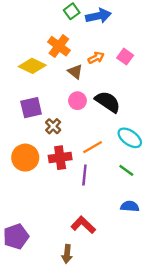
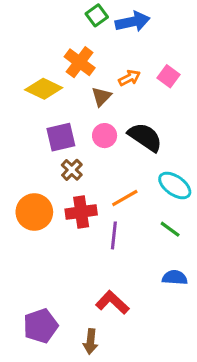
brown triangle: (75, 72) -> (101, 97), turned 35
purple square: (31, 108) -> (61, 137), moved
purple pentagon: (16, 237) -> (41, 326), moved

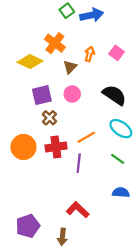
orange arrow: (130, 78) -> (89, 54), turned -48
black semicircle: (145, 137) -> (114, 95), moved

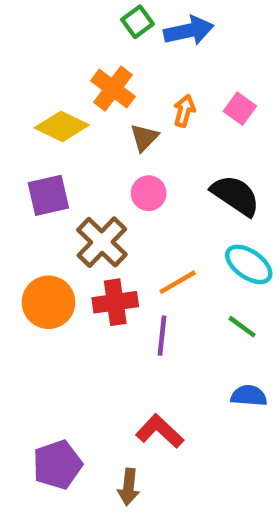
purple square: (42, 95) -> (48, 195), moved
brown cross: (49, 118) -> (102, 242), size x1.6

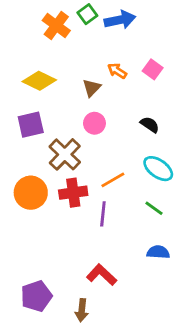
orange cross: (113, 89) -> (56, 25), moved
orange arrow: (184, 111) -> (117, 71), turned -72
black semicircle: (235, 195) -> (150, 125), size x0.6

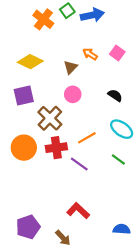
purple line: (103, 214) -> (79, 164), turned -60
blue semicircle: (158, 252) -> (122, 229), moved
brown arrow: (82, 310) -> (63, 238), turned -49

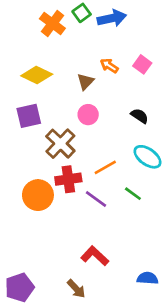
orange circle: (24, 148) -> (38, 195), moved
green line: (118, 160) -> (133, 194), moved
purple pentagon: (28, 227) -> (19, 287), moved

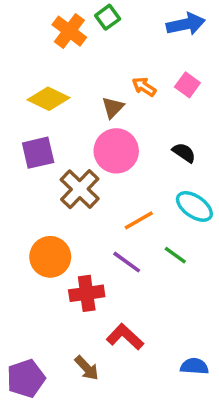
blue arrow: (112, 18) -> (186, 24), moved
pink circle: (88, 115) -> (116, 151), size x1.6
red cross: (68, 179) -> (87, 293), moved
brown arrow: (76, 289) -> (87, 368), moved

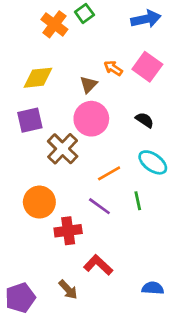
pink square: (187, 85) -> (147, 67), size x1.5
yellow diamond: (48, 99) -> (38, 78), turned -32
green line: (175, 255) -> (138, 201), turned 42

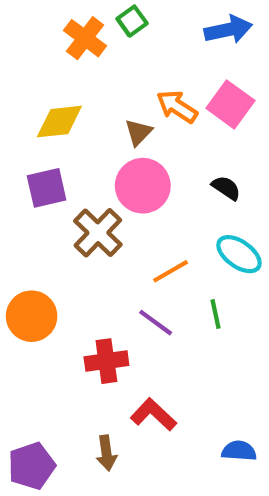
orange arrow: (113, 68) -> (177, 107), size x1.4
orange circle: (39, 202) -> (32, 316), moved
brown arrow: (68, 290) -> (106, 453), turned 35

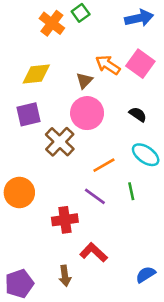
blue semicircle: (239, 451) -> (146, 274), turned -36

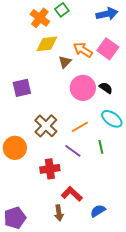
yellow diamond: (36, 74) -> (47, 44), moved
pink circle: (87, 113) -> (83, 88), moved
brown cross: (60, 142) -> (46, 126), moved
blue semicircle: (146, 274) -> (98, 211), moved
brown arrow: (65, 276) -> (59, 213), moved

